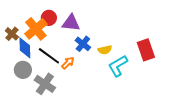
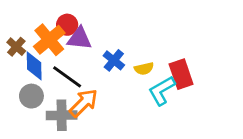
purple triangle: (71, 23) -> (79, 38), moved
red rectangle: (146, 50) -> (181, 74), moved
orange arrow: (68, 63) -> (84, 103), moved, size x1.6
gray cross: (45, 84) -> (62, 115), turned -35

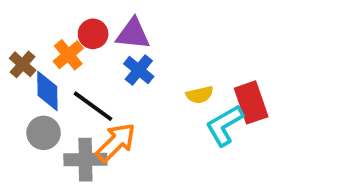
purple triangle: (79, 38) -> (133, 34), moved
orange cross: (49, 40) -> (68, 55), size x0.7
blue cross: (114, 60) -> (139, 70), moved

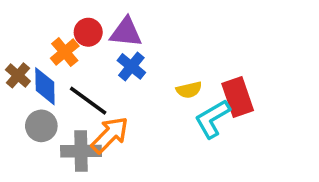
brown cross: (23, 64) -> (18, 75), moved

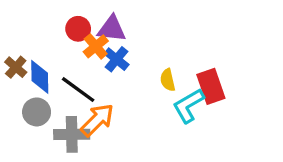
orange cross: (65, 52) -> (96, 46), moved
yellow semicircle: (189, 90) -> (168, 80), turned 90

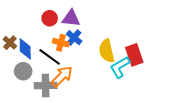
orange cross: (96, 46) -> (61, 43), moved, turned -35
yellow semicircle: (168, 80) -> (107, 51), size x1.6

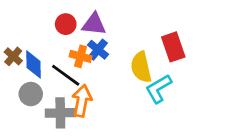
red rectangle: (134, 55) -> (173, 47), moved
orange arrow: (62, 76) -> (82, 101), turned -35

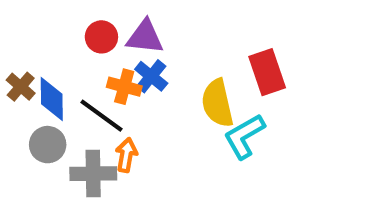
orange arrow: (82, 101) -> (126, 155), size x0.7

